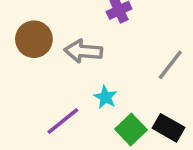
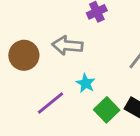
brown circle: (34, 39) -> (24, 55), moved

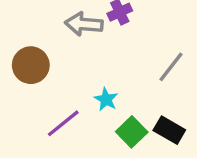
gray arrow: (67, 45) -> (84, 24), moved

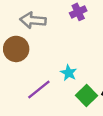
gray arrow: (84, 24) -> (33, 20), moved

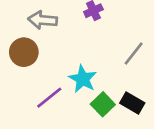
cyan star: (69, 73) -> (83, 79), size x1.5

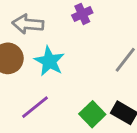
cyan star: (83, 79) -> (49, 61), moved

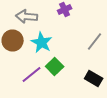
green square: (92, 114) -> (55, 66), moved

